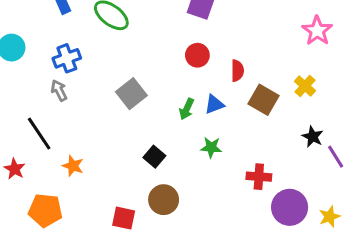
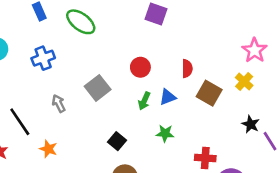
pink star: (317, 31) -> (255, 50), moved
red circle: (197, 55) -> (140, 67), moved
gray arrow: (59, 91) -> (59, 104), moved

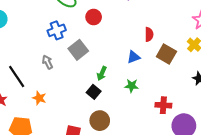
blue cross: (43, 58) -> (57, 30), moved
red circle: (140, 67) -> (94, 17), moved
green arrow: (144, 101) -> (102, 73), moved

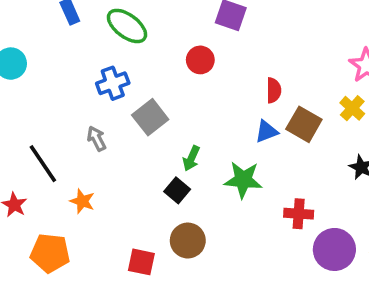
red circle: (94, 17) -> (200, 60), moved
blue triangle: (134, 57) -> (266, 131), moved
green star: (132, 86) -> (243, 180), size x1.5

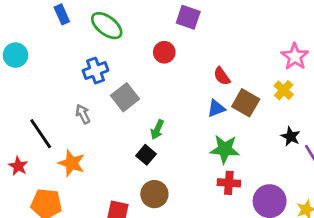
red semicircle: (274, 90) -> (222, 76), turned 144
green star: (243, 180) -> (225, 149), moved
orange star: (82, 201) -> (72, 163), size x1.4
red cross: (299, 214) -> (229, 183), moved

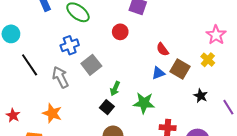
gray arrow: (83, 114) -> (60, 77), size x1.5
black line: (41, 134) -> (30, 65), moved
black star: (291, 137) -> (201, 96), moved
green star: (225, 149) -> (144, 103), moved

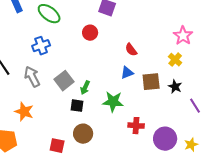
gray square: (91, 65) -> (64, 81), moved
brown square: (180, 69) -> (151, 82), moved, turned -36
black star: (201, 96) -> (175, 87), moved
black square: (107, 107) -> (77, 106), turned -32

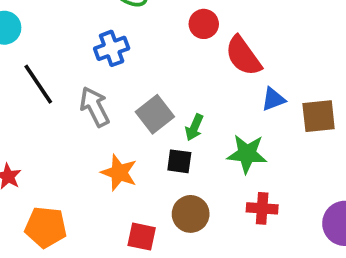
red semicircle: (131, 50) -> (243, 56), moved, size x1.6
orange star: (24, 112) -> (119, 173), moved
red cross: (136, 126) -> (262, 208), moved

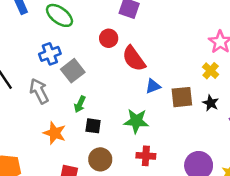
gray square: (155, 114) -> (73, 71), moved
green arrow: (194, 127) -> (80, 104), moved

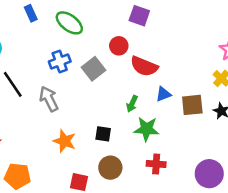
red semicircle: (134, 59) -> (144, 66), turned -32
gray square: (73, 71) -> (93, 69), moved
green arrow: (80, 104) -> (132, 104), moved

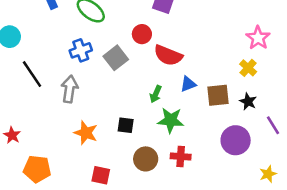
gray arrow: (49, 99) -> (70, 89), turned 35
brown circle: (110, 168) -> (146, 159), moved
purple circle: (209, 174) -> (236, 140), moved

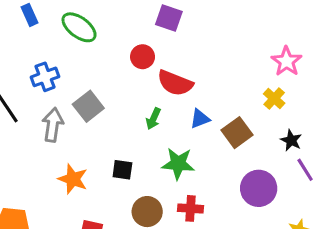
blue cross: (81, 50) -> (45, 77), moved
gray square: (116, 58) -> (88, 106), moved
green arrow: (156, 94) -> (153, 119), moved
brown square: (218, 95) -> (237, 133), turned -30
black star: (248, 102) -> (291, 140), moved

